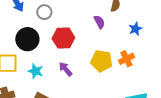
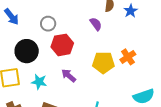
gray circle: (44, 12) -> (48, 24), moved
blue star: (135, 29) -> (131, 11), moved

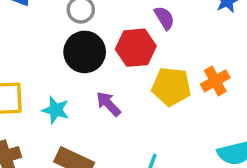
red hexagon: (62, 45) -> (136, 48), moved
black circle: (27, 51) -> (85, 52), moved

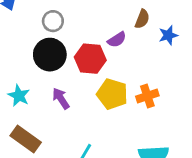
purple semicircle: (164, 18) -> (117, 40), turned 78

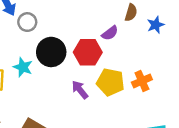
gray circle: (53, 21) -> (27, 22), moved
cyan star: (19, 96) -> (23, 67), moved
purple arrow: (61, 98) -> (80, 90), moved

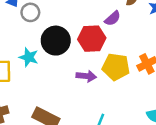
purple arrow: (80, 90) -> (86, 76), turned 138

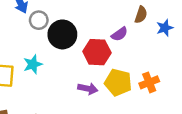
black circle: (56, 41) -> (62, 34), moved
cyan star: (29, 57) -> (33, 64), turned 30

